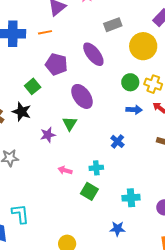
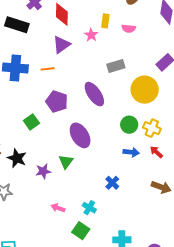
black star: (22, 112) -> (17, 158), moved
cyan cross: (96, 168) -> (89, 208), turned 32

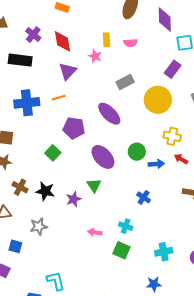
green circle: (129, 125) -> (137, 152), moved

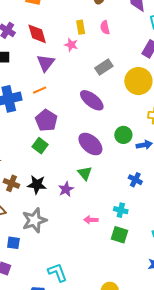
pink semicircle: (131, 43) -> (105, 27), turned 88
purple pentagon: (74, 128) -> (46, 120), moved, turned 30
gray star: (39, 226) -> (34, 220), size x1.4

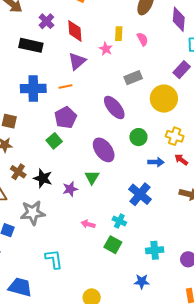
pink semicircle: (105, 27) -> (142, 39), turned 152
green circle: (123, 135) -> (138, 137), moved
blue cross: (135, 180) -> (140, 194), size x1.6
cyan L-shape: (57, 272) -> (54, 259), moved

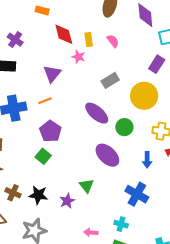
red diamond: (75, 31) -> (64, 34), moved
green circle: (138, 137) -> (124, 127), moved
purple ellipse: (104, 150) -> (107, 155), moved
blue arrow: (156, 162) -> (147, 160), turned 98

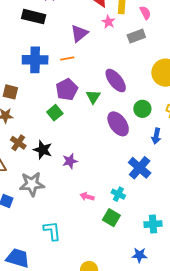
gray rectangle: (110, 80) -> (136, 36), moved
green circle: (124, 127) -> (142, 109), moved
green triangle: (87, 186) -> (93, 97), moved

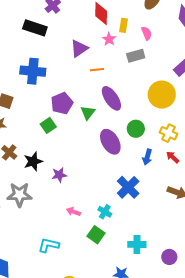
orange line: (67, 58) -> (97, 70), moved
black star: (43, 150) -> (33, 161), turned 30
cyan L-shape: (52, 231) -> (49, 245), moved, turned -75

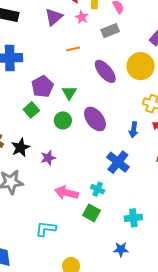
purple triangle: (79, 48) -> (54, 17), moved
purple ellipse: (111, 98) -> (105, 71), moved
green circle: (136, 129) -> (63, 120), moved
pink arrow: (73, 212) -> (66, 193), size x1.6

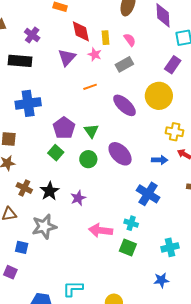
blue arrow: (134, 130) -> (160, 160), turned -91
cyan L-shape: (46, 229) -> (73, 289), moved

